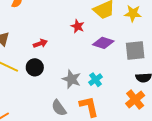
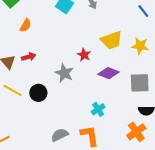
red arrow: (40, 43) -> (29, 57), moved
gray star: (72, 79) -> (64, 73), moved
gray semicircle: (59, 108) -> (60, 135), turned 96

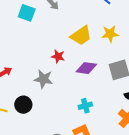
cyan cross: (98, 109) -> (85, 106), turned 32

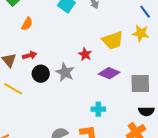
yellow star: (110, 34) -> (141, 33), moved
black circle: (23, 105) -> (41, 74), moved

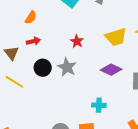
red star: (85, 54) -> (77, 41), moved
red arrow: (30, 55) -> (33, 41), moved

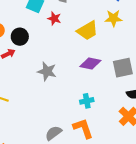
red star: (77, 41) -> (54, 18), moved
black circle: (43, 68) -> (20, 37), moved

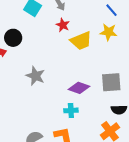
red star: (54, 18) -> (63, 25), moved
purple diamond: (90, 63) -> (79, 88), moved

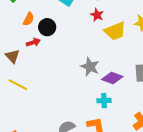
gray star: (35, 76) -> (90, 67), moved

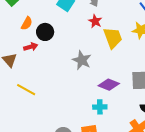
yellow trapezoid: (115, 31) -> (113, 38), turned -90
gray star: (90, 67) -> (82, 60), moved
yellow line: (18, 85) -> (26, 90), moved

